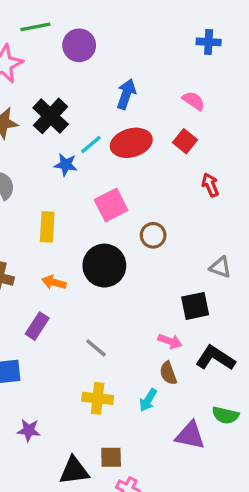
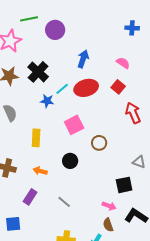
red arrow: (210, 185) -> (133, 113), size x1.5
black circle: (104, 266) -> (70, 161), size x0.6
gray line: (96, 348) -> (64, 202), moved

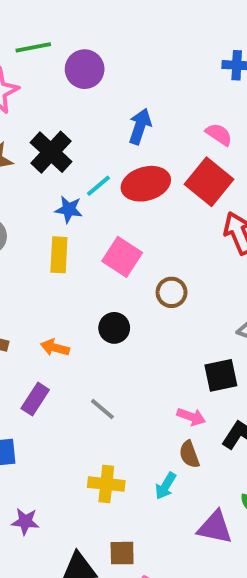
red square: (118, 87) -> (209, 182), size x1.6
pink square: (74, 125) -> (122, 257), turned -30
yellow rectangle: (36, 138) -> (59, 255), moved

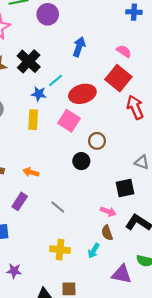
red ellipse: (146, 184) -> (82, 94), moved
black circle: (114, 328) -> (81, 161), moved

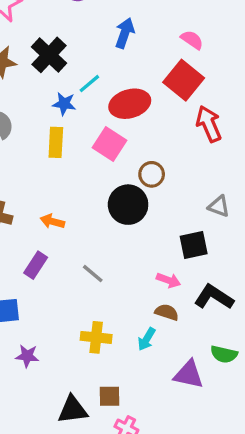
black circle: (81, 161) -> (128, 205), size x1.5
brown semicircle: (107, 233) -> (167, 312), turned 128
purple star: (14, 271) -> (27, 356), moved

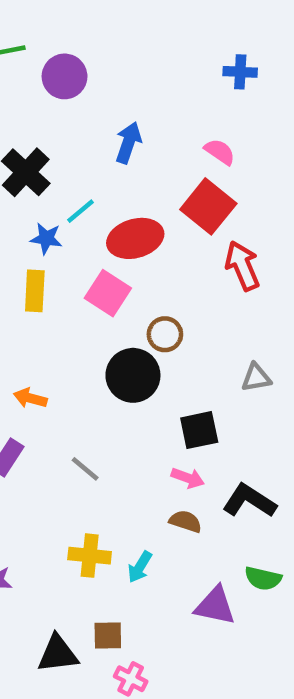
gray triangle: (219, 206) -> (256, 378), turned -30
black square: (194, 245) -> (199, 430), moved
cyan arrow: (147, 339) -> (140, 567), moved

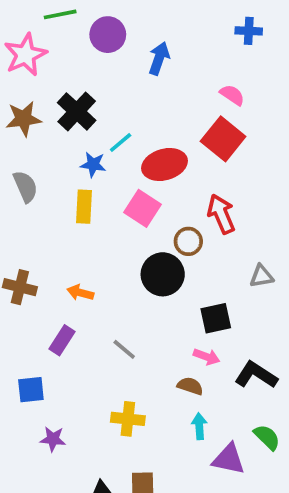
blue arrow: (128, 143) -> (159, 58), moved
red arrow: (242, 266) -> (221, 214), moved
brown semicircle: (185, 521) -> (190, 386), moved
cyan arrow: (140, 567) -> (199, 426), moved, turned 145
green semicircle: (263, 578) -> (267, 437), turned -148

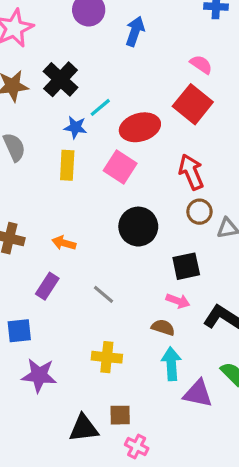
brown circle: (188, 241) -> (199, 212), moved
cyan arrow: (199, 426) -> (171, 364), size x1.4
purple star: (53, 439) -> (39, 375), size x1.5

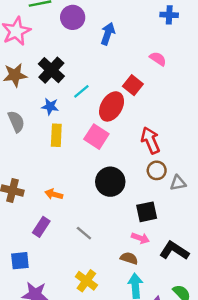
red square: (193, 104) -> (133, 85), moved, size x0.7
blue star: (75, 127) -> (50, 106), moved
red ellipse: (140, 127) -> (112, 106), turned -44
yellow cross: (107, 357) -> (86, 281), turned 30

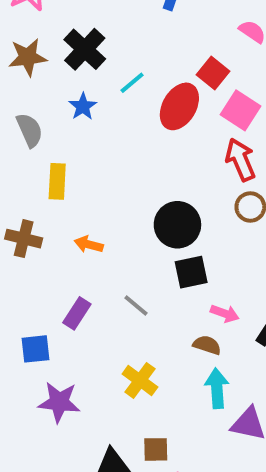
blue star: (50, 106) -> (83, 106), turned 30
yellow rectangle: (56, 135) -> (57, 181), moved
pink square: (96, 137) -> (240, 110), moved
black square: (147, 212) -> (191, 272), moved
purple rectangle: (41, 227) -> (77, 313), moved

